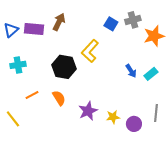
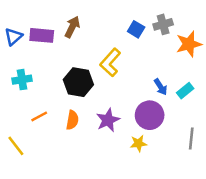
orange semicircle: (59, 98) -> (72, 120), turned 42
purple star: (88, 111) -> (108, 120), moved
purple circle: (134, 124) -> (150, 115), moved, size x1.5

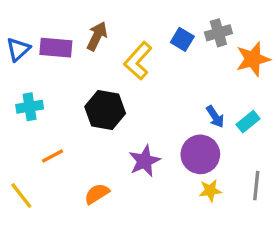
yellow L-shape: (110, 62) -> (138, 61), moved
orange semicircle: (72, 120) -> (97, 194), moved, turned -132
yellow star: (139, 143) -> (210, 190), moved

